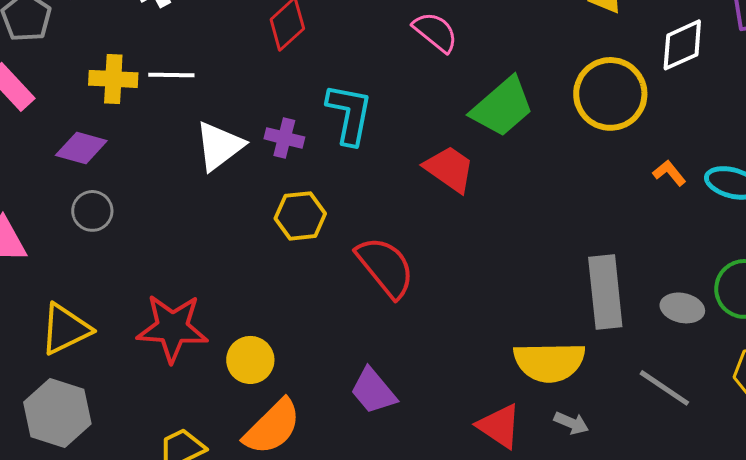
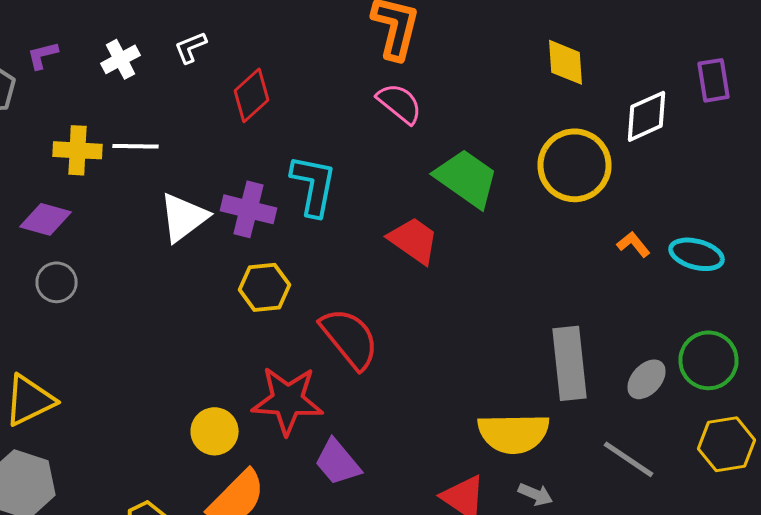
green trapezoid: (502, 107) -> (466, 178), turned -104
purple cross: (284, 138) -> (248, 209), size x1.4
gray ellipse: (682, 308) -> (646, 379), turned -60
red star: (172, 328) -> (288, 400), moved

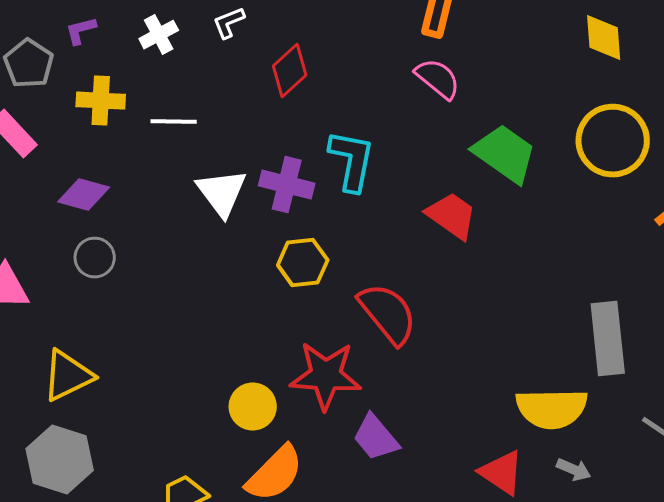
yellow cross: (78, 150) -> (101, 101), moved
white triangle: (184, 217) -> (222, 193), turned -30

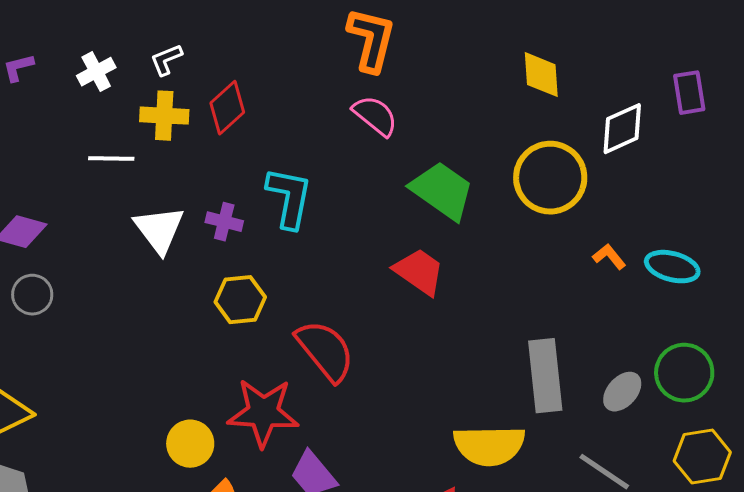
yellow cross: (101, 101) -> (164, 116), moved
purple cross: (287, 185) -> (224, 222), size x0.7
red trapezoid: (452, 216) -> (419, 272), moved

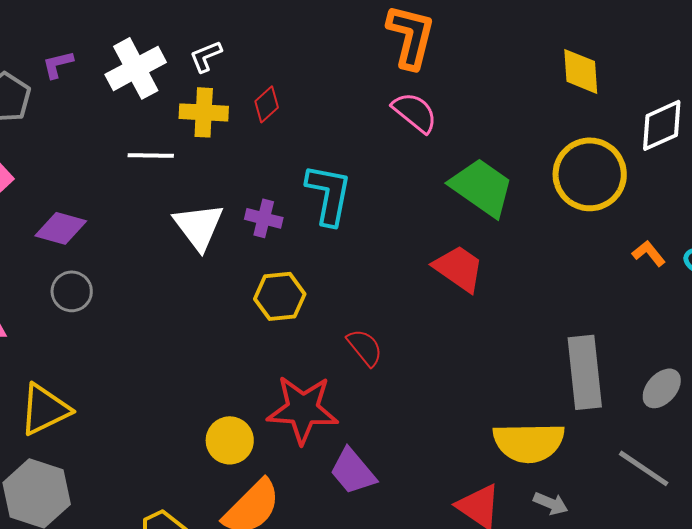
white cross: (96, 72) -> (136, 68), size x1.5
red diamond: (227, 108) -> (267, 104), size x0.7
red semicircle: (325, 351) -> (365, 347), size x0.6

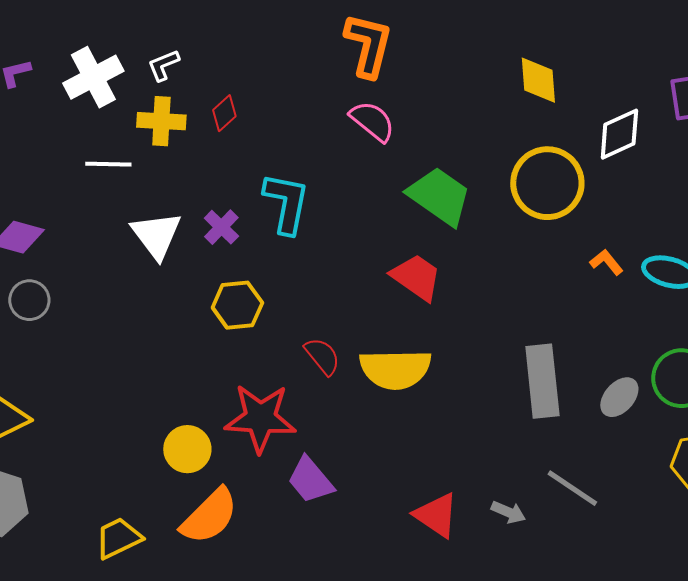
purple cross: (264, 218) -> (221, 227), turned 30
yellow semicircle: (529, 442) -> (395, 369), moved
gray line: (644, 468) -> (572, 488), moved

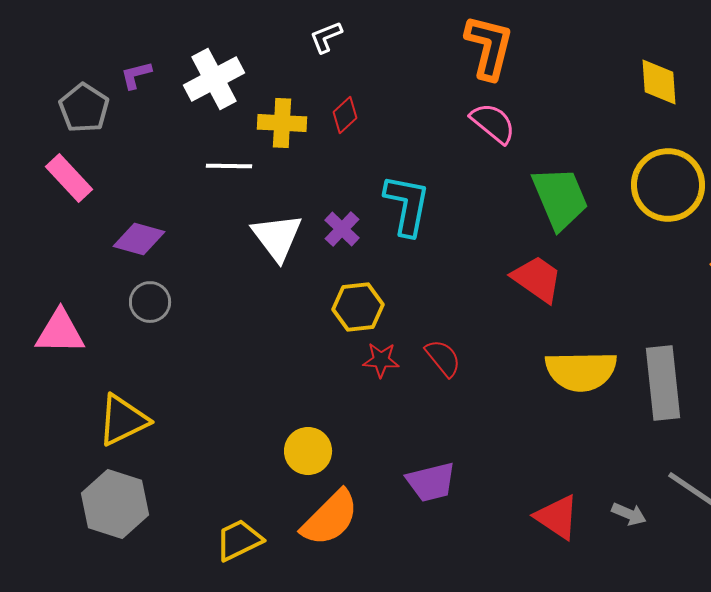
white L-shape: (163, 65) -> (326, 37), moved
green trapezoid: (439, 196) -> (560, 198), turned 32
yellow semicircle: (395, 369) -> (581, 371), moved
red star: (260, 418) -> (381, 360), moved, size x0.5
purple trapezoid: (310, 480) -> (431, 482), turned -64

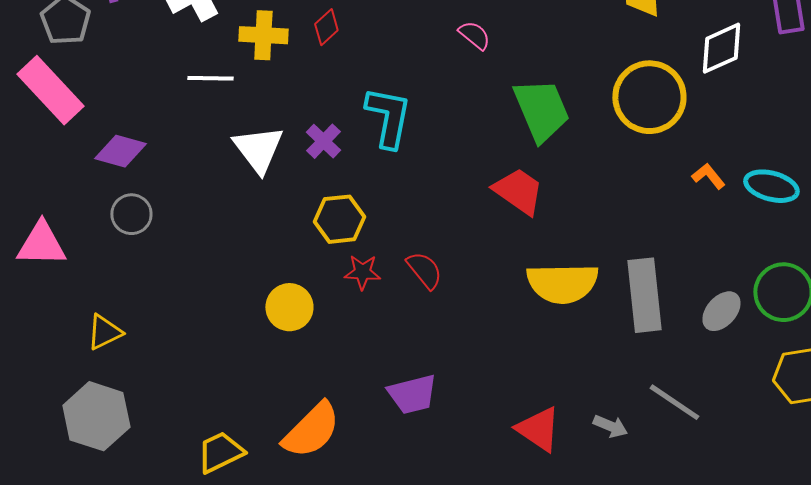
pink semicircle: (493, 123) -> (474, 35), size x0.7
pink rectangle: (69, 178) -> (50, 90), size x1.4
yellow triangle: (123, 420) -> (104, 332), size x0.7
yellow circle: (308, 451) -> (289, 307), moved

